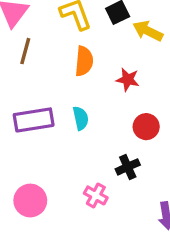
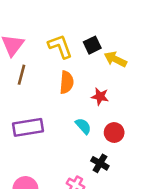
cyan semicircle: (81, 118) -> (83, 126), moved, turned -30
black cross: (128, 167) -> (100, 163), turned -36

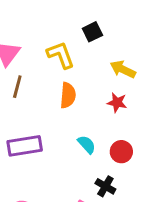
black square: (92, 45) -> (92, 32), moved
red star: (100, 97) -> (117, 103), moved

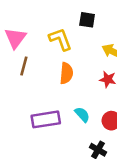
black square: (92, 32) -> (87, 20), turned 35
purple rectangle: (25, 146) -> (46, 119), moved

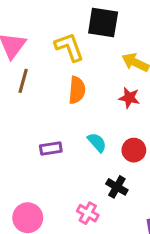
black square: (87, 20) -> (103, 22), size x1.5
purple rectangle: (46, 119) -> (51, 149), size x0.6

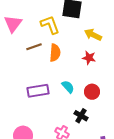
brown line: (23, 81) -> (34, 47), moved, turned 56
purple rectangle: (51, 149) -> (38, 91), size x1.5

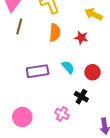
brown line: (34, 47) -> (19, 26), moved, turned -56
red star: (89, 58) -> (81, 38), moved

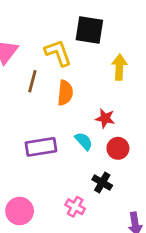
yellow arrow: (94, 14) -> (119, 67), turned 66
brown line: (19, 26) -> (32, 81), moved
red star: (81, 38) -> (105, 118), moved

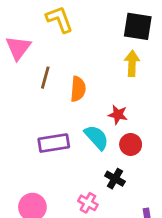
black square: (89, 30) -> (138, 26), moved
yellow L-shape: (58, 53) -> (59, 19), moved
cyan semicircle: (84, 141) -> (96, 137), size x1.4

